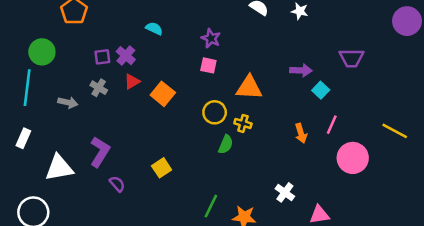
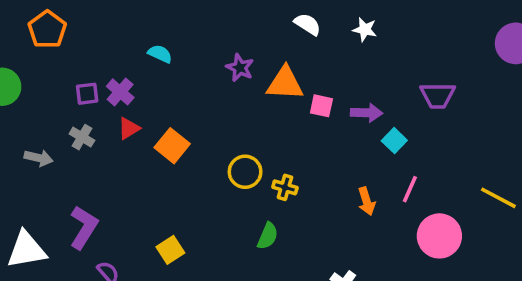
pink square: (208, 65) -> (321, 106), moved
orange triangle: (249, 88) -> (285, 83), moved
green semicircle: (226, 144) -> (268, 236), moved

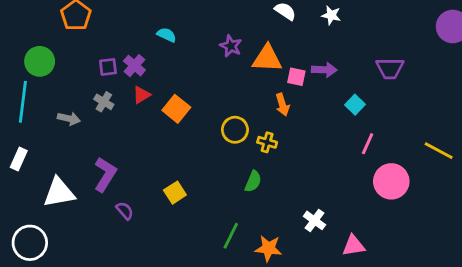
purple arrow: (367, 113) -> (324, 70), moved
orange arrow: (367, 201) -> (282, 105), moved

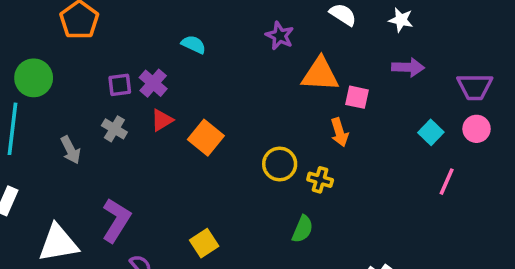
purple star: (231, 46) -> (280, 36), moved
purple arrow: (324, 70) -> (408, 67), moved
gray arrow: (69, 119) -> (71, 150), turned 50
pink circle: (391, 181) -> (477, 129), moved, size x0.6

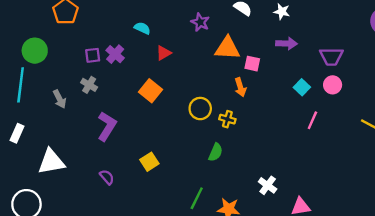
red triangle: (162, 120) -> (164, 53), moved
purple L-shape: (116, 220) -> (107, 126), moved

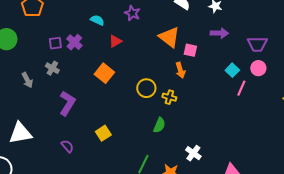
purple star: (200, 22) -> (132, 13), moved
orange triangle: (227, 48) -> (169, 37), turned 35
pink line: (312, 120) -> (241, 88), moved
white cross: (268, 185) -> (193, 153), moved

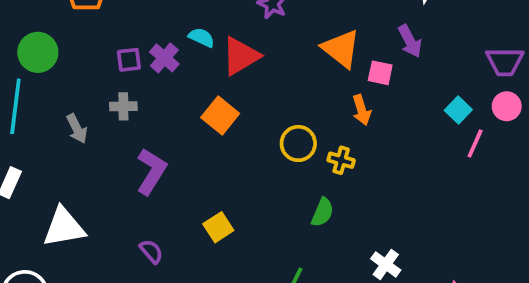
cyan semicircle: (97, 20) -> (202, 37), moved
purple arrow: (219, 33) -> (410, 41), moved, turned 60
red triangle: (115, 41) -> (241, 56), size x1.6
gray cross: (52, 68) -> (123, 106), turned -32

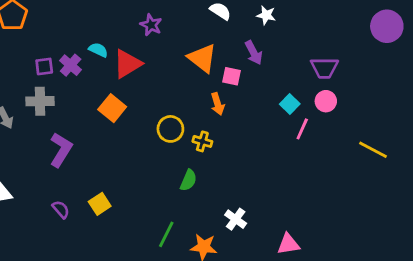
gray cross: (123, 106) -> (40, 101), size x1.4
yellow square: (218, 227) -> (100, 204), moved

